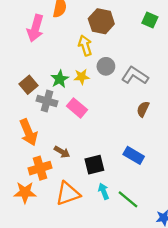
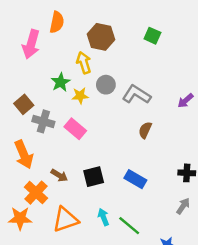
green star: (60, 79) -> (61, 82), moved
black square: (94, 165) -> (94, 177), moved
orange cross: (40, 168) -> (36, 193), turned -30

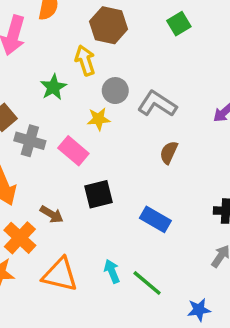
green square: (152, 36) -> (179, 24), turned 35
yellow star: (80, 96) -> (99, 119), moved
black square: (94, 177) -> (99, 194), moved
orange triangle: (65, 220) -> (60, 275), turned 32

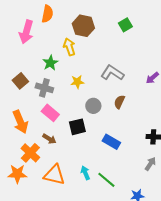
gray circle: (115, 91) -> (93, 106), moved
gray cross: (30, 141) -> (44, 88), moved
pink rectangle: (73, 151) -> (50, 113), moved

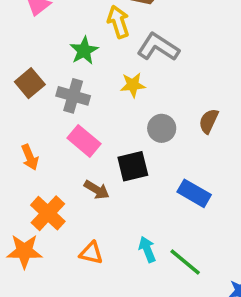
gray L-shape: (112, 73) -> (158, 47), moved
orange arrow: (20, 122) -> (30, 157), size x0.6
brown arrow: (49, 139) -> (97, 190), moved
orange triangle: (54, 175) -> (91, 253), size x0.6

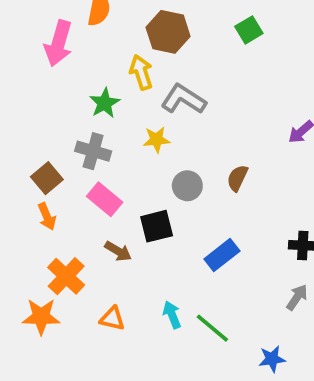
brown square: (30, 83) -> (47, 178), moved
blue rectangle: (194, 193) -> (222, 255), turned -68

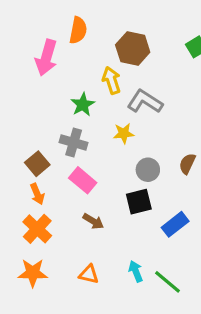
black square: (157, 226) -> (139, 202), moved
orange cross: (66, 276) -> (37, 229), moved

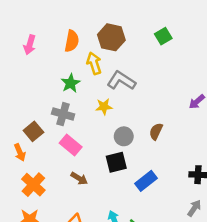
orange semicircle: (78, 30) -> (72, 41), moved
pink arrow: (46, 58) -> (30, 45), moved, size x0.7
orange arrow: (37, 194) -> (20, 152), moved

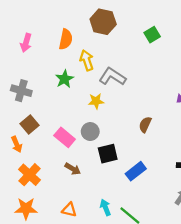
brown hexagon: (111, 37) -> (103, 22), moved
gray cross: (63, 114) -> (21, 91), moved
gray circle: (124, 136) -> (90, 132), moved

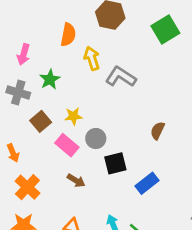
green square: (152, 35) -> (165, 29), size x1.5
pink arrow: (26, 43) -> (23, 54), moved
green star: (65, 79) -> (50, 79), moved
yellow star: (96, 101) -> (73, 116), moved
brown square: (29, 124) -> (41, 121), moved

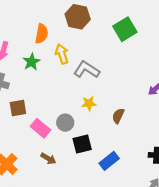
green star: (50, 79) -> (31, 62), moved
yellow star: (73, 116) -> (89, 103), moved
brown square: (41, 121) -> (18, 108), turned 30

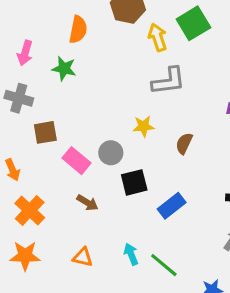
yellow arrow: (62, 54) -> (158, 37), moved
green star: (31, 62) -> (64, 69), turned -30
gray L-shape: (87, 70) -> (168, 81), moved, turned 140

